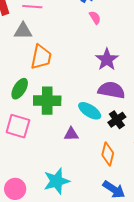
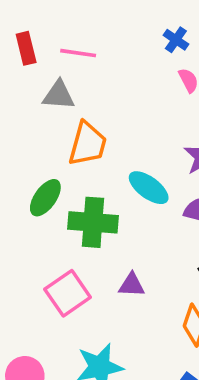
cyan ellipse: (90, 111) -> (149, 188), moved
pink square: (18, 126) -> (68, 293), moved, turned 35

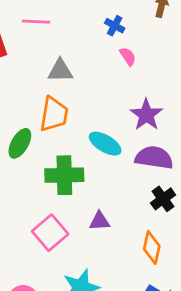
pink line: (78, 53) -> (36, 22), moved
gray triangle: (59, 95) -> (60, 71), moved
green ellipse: (45, 198) -> (20, 143), moved

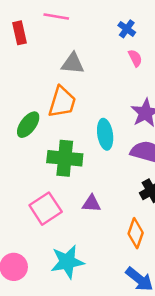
cyan ellipse: (105, 144) -> (105, 134), turned 44

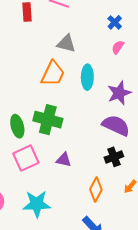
pink semicircle: (135, 58) -> (118, 47), turned -128
green ellipse: (28, 125) -> (17, 126), moved, turned -60
cyan ellipse: (105, 134) -> (87, 77), moved

